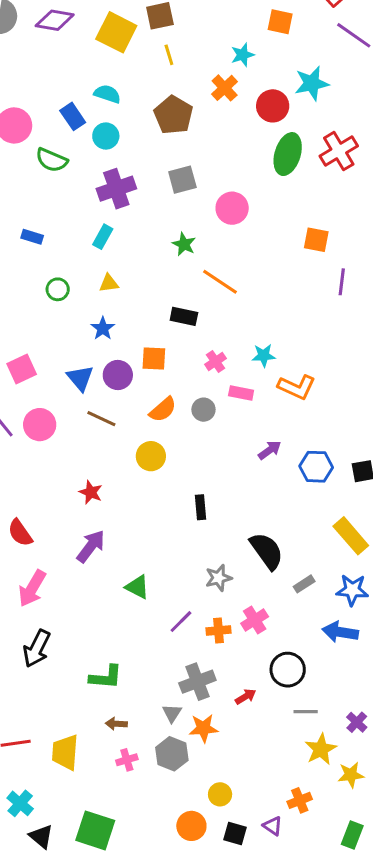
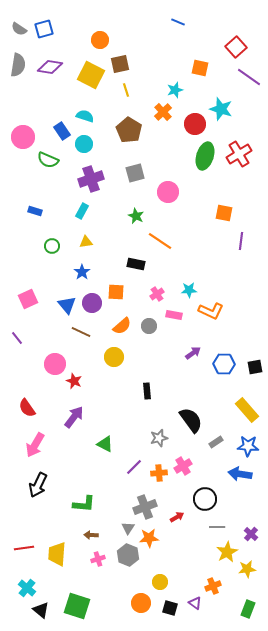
cyan star: (312, 83) -> (221, 109), turned 30
pink circle: (40, 425) -> (55, 364), moved

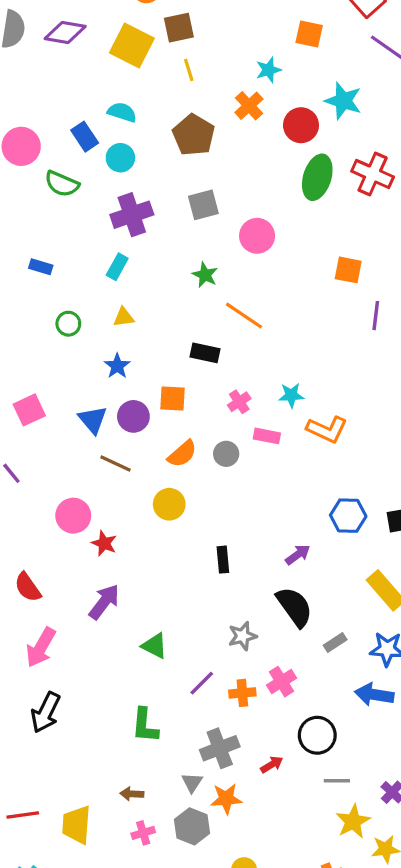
red cross: (239, 154) -> (373, 174), turned -35
purple arrow: (193, 353) -> (298, 555), moved
green L-shape: (84, 504) -> (145, 725), moved, turned 90

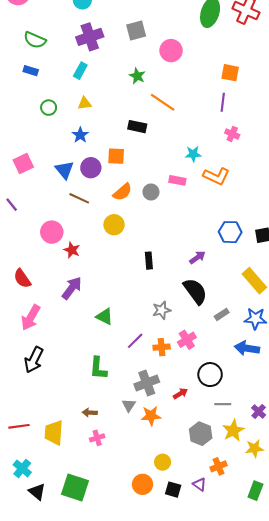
green semicircle: (62, 184) -> (35, 40), moved
purple line: (376, 316) -> (223, 102), moved
pink cross: (239, 402) -> (232, 134), moved, turned -32
gray hexagon: (192, 826) -> (201, 434), moved

